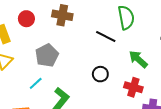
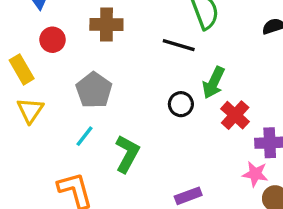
green arrow: (138, 59) -> (213, 83), moved, turned -96
red cross: (133, 87) -> (235, 115), turned 36

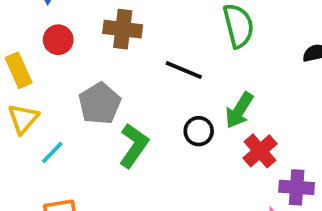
black line: (179, 45) -> (184, 70), moved
cyan line: (84, 136) -> (52, 153), moved
green L-shape: (127, 154) -> (134, 146), moved

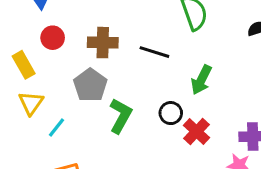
brown cross: (123, 29) -> (103, 43), moved
black circle: (199, 131) -> (171, 113), moved
red cross: (260, 151) -> (196, 131), moved

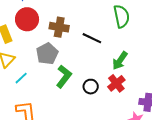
red circle: (53, 38) -> (27, 19), size x1.5
black circle: (171, 113) -> (91, 87), moved
red cross: (196, 131) -> (116, 83), moved

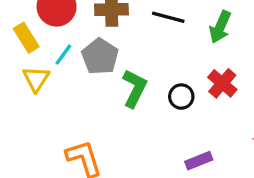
green arrow: (120, 61) -> (220, 27), moved
cyan line: (21, 78) -> (63, 55), moved

